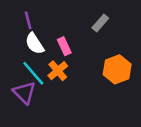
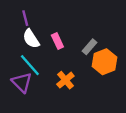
gray rectangle: (100, 23) -> (90, 47), moved
orange cross: (58, 71) -> (65, 80), moved

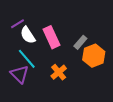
purple line: (25, 18) -> (17, 24), moved, turned 72
pink rectangle: (57, 41) -> (51, 37), size x1.5

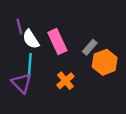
purple line: (17, 24) -> (19, 27), turned -72
cyan line: (27, 59) -> (30, 66), turned 45

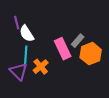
pink rectangle: (57, 42) -> (63, 49), moved
orange cross: (65, 81) -> (41, 67), moved

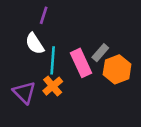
purple line: (17, 23) -> (44, 15), moved, turned 32
cyan line: (26, 57) -> (53, 60), moved

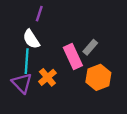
cyan line: (53, 60) -> (27, 61), moved
orange hexagon: (117, 69) -> (98, 77), moved

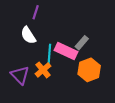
pink rectangle: (73, 56) -> (66, 51), turned -40
cyan line: (27, 61) -> (49, 55), moved

